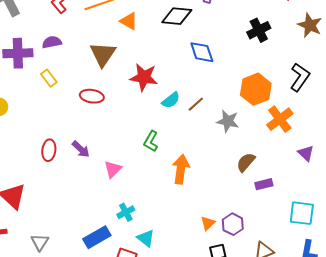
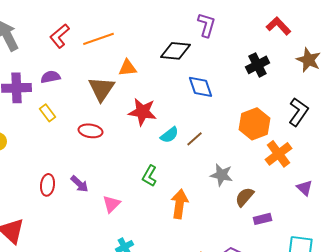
orange triangle: (129, 21) -> (128, 68), moved, turned -36
gray star: (228, 121) -> (222, 175), moved

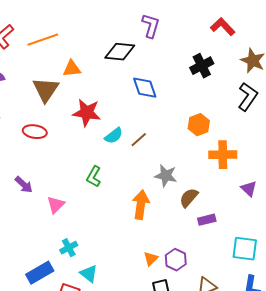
black L-shape: (298, 112) -> (248, 97), moved
orange hexagon: (254, 124) -> (199, 125), size x0.7
orange cross: (278, 154) -> (223, 155), turned 36
orange arrow: (180, 204) -> (141, 205), moved

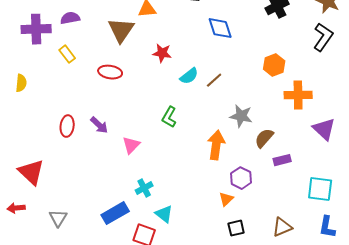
red star: (87, 113) -> (162, 53), size x0.7
purple triangle: (249, 189) -> (324, 129), size x1.4
purple hexagon: (176, 260) -> (241, 178), moved

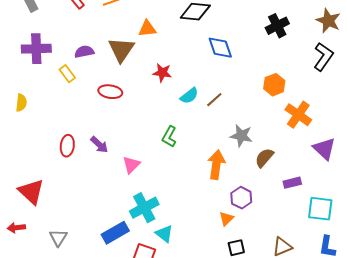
purple semicircle: (70, 18) -> (84, 52), moved
orange cross: (298, 95) -> (298, 115), turned 36
purple rectangle: (282, 160) -> (292, 183), moved
cyan cross: (144, 188) -> (144, 208), size x1.6

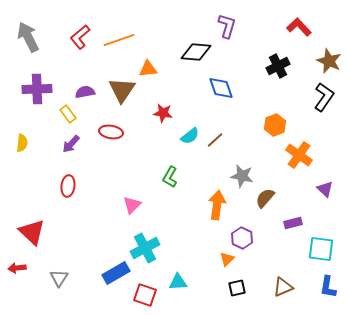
purple arrow: (99, 145) -> (71, 144), moved, turned 90
purple triangle: (324, 149) -> (325, 189), size x0.7
cyan triangle: (164, 234) -> (178, 282), moved, turned -42

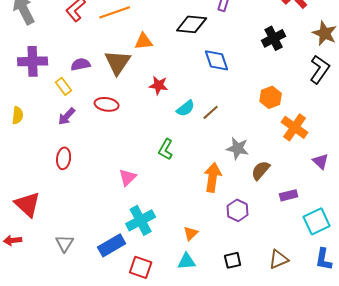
cyan square: (321, 249) -> (317, 221), turned -32
orange triangle: (227, 259) -> (191, 233), moved
gray triangle: (59, 278) -> (65, 243), moved
cyan triangle: (178, 282) -> (187, 261), moved

